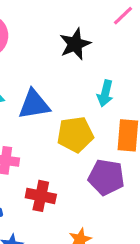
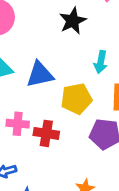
red cross: (41, 196) -> (46, 133), moved

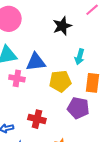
pink cross: (18, 124) -> (17, 78), moved
red cross: (46, 133) -> (37, 119), moved

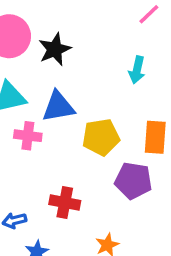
black star: (62, 26) -> (55, 49), moved
cyan arrow: (80, 57) -> (137, 70), moved

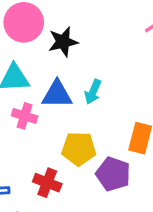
cyan arrow: (137, 70) -> (93, 92), moved
yellow pentagon: (101, 137) -> (79, 149), moved

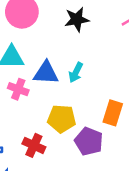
black star: (63, 42) -> (77, 19), moved

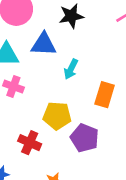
blue triangle: (46, 73) -> (44, 44), moved
orange rectangle: (113, 113) -> (105, 95), moved

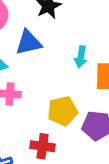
cyan arrow: (71, 69) -> (81, 57), moved

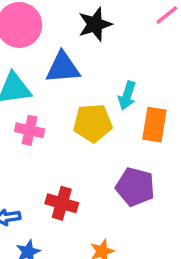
yellow pentagon: (63, 111) -> (93, 123), moved

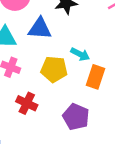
cyan arrow: (127, 96) -> (80, 54), turned -90
red cross: (62, 203) -> (27, 103), moved

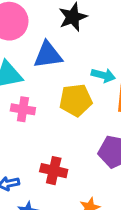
red cross: (27, 103) -> (54, 171), moved

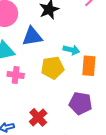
red cross: (54, 171) -> (38, 117), turned 36

